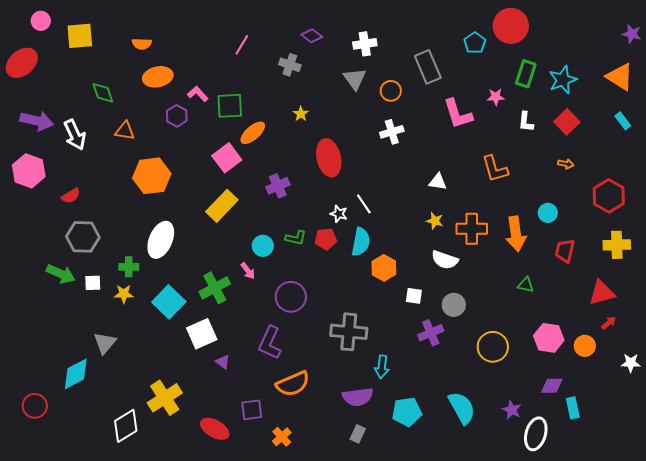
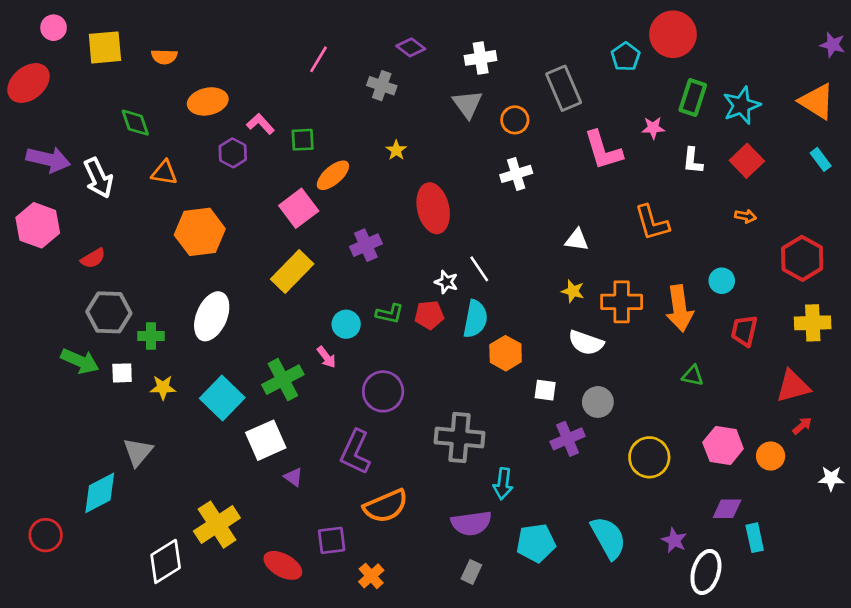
orange semicircle: (142, 44) -> (164, 57), moved
green square: (230, 106) -> (303, 140), size x0.7
green cross: (129, 267) -> (151, 336), moved

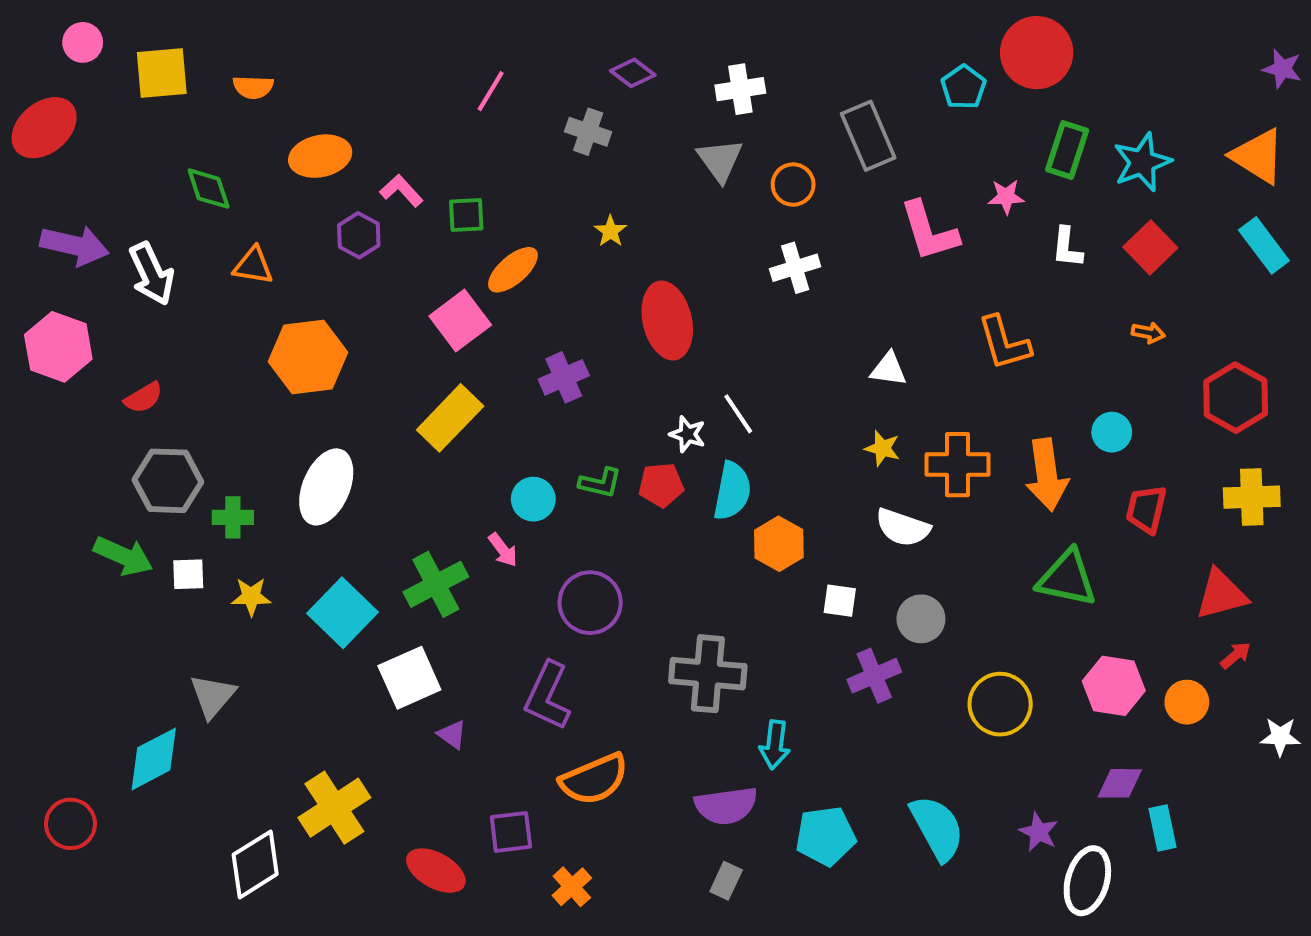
cyan rectangle: (821, 159) -> (1264, 245), size x1.5
green triangle: (693, 376) -> (1067, 578), size x1.8

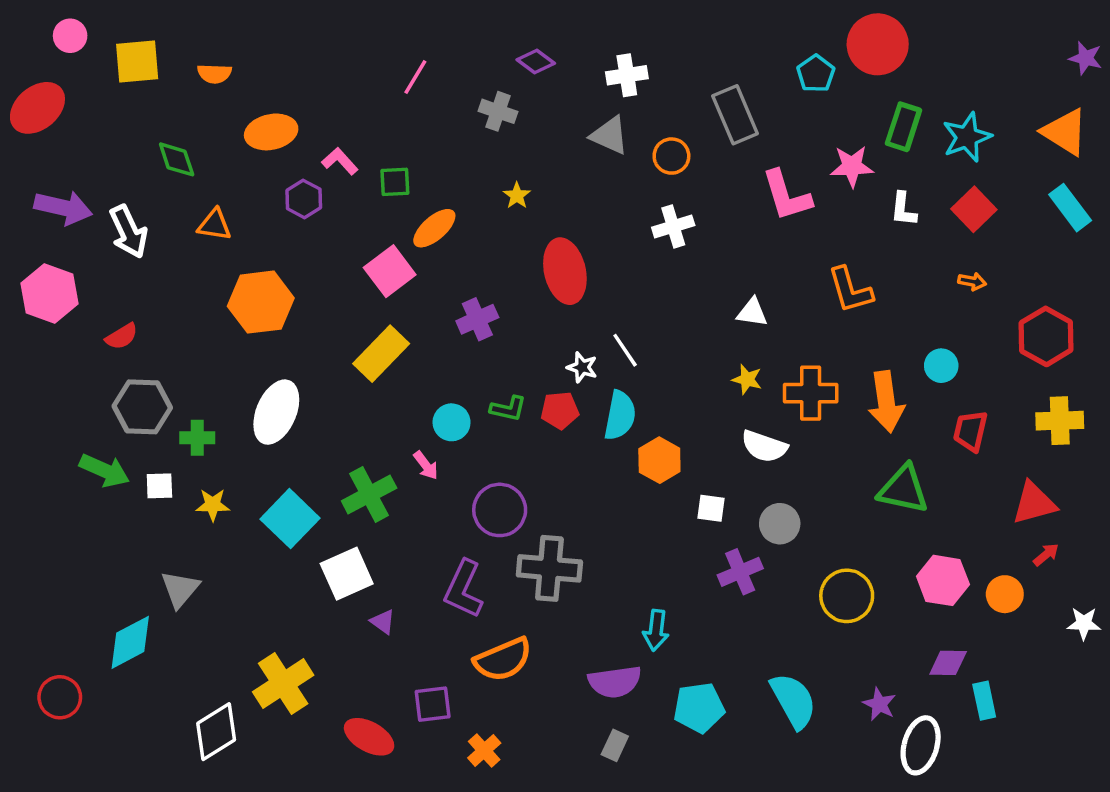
gray triangle: (720, 160) -> (610, 135), turned -30
pink star: (1006, 197) -> (852, 166), size x1.4
gray cross: (708, 674) -> (549, 568), moved

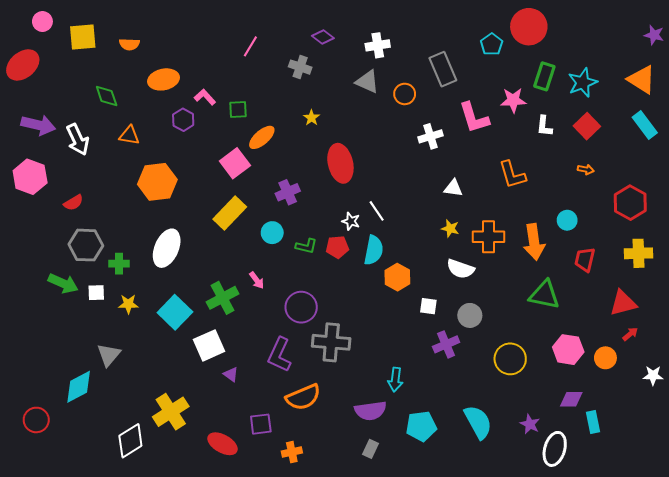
white cross: (673, 226) -> (431, 136), moved
cyan circle: (452, 422) -> (272, 233), moved
orange cross: (484, 751) -> (292, 452), turned 30

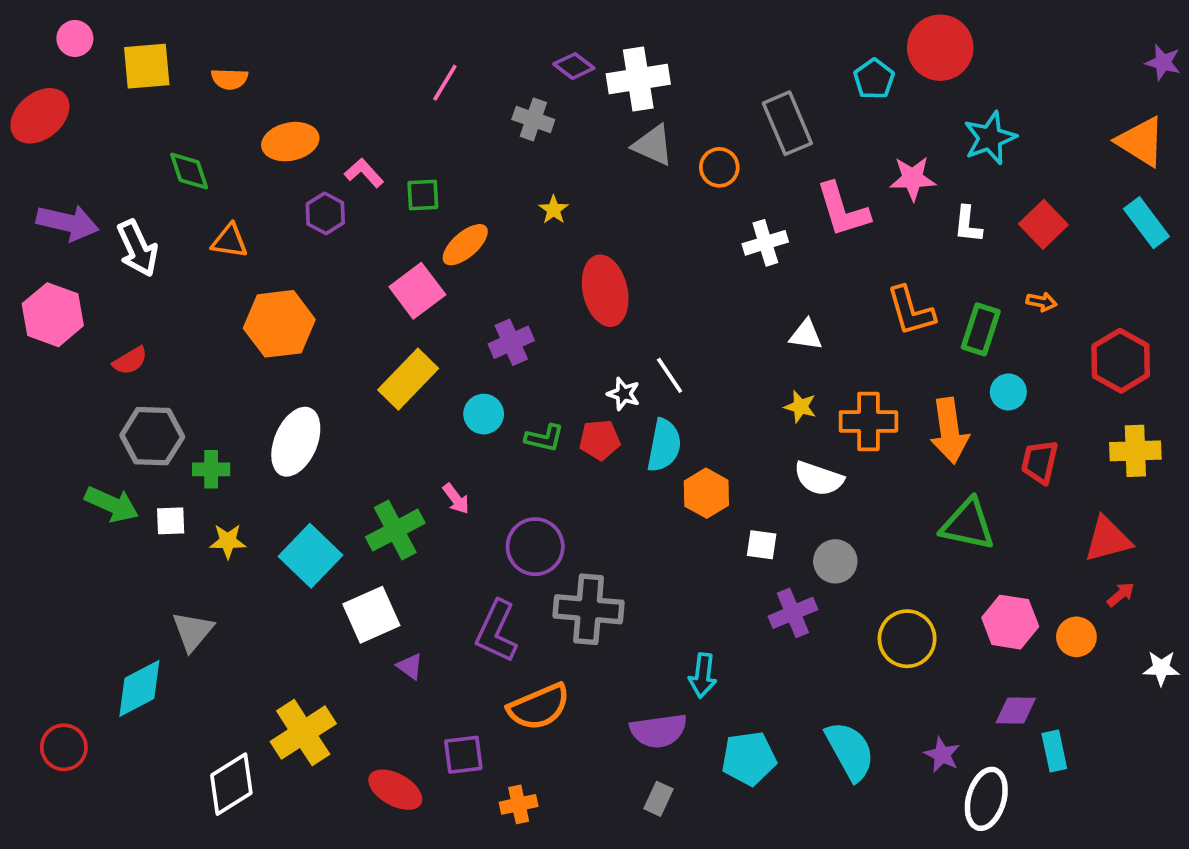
white cross: (378, 45) -> (638, 79), moved, size x1.4
green rectangle: (544, 76) -> (981, 329), moved
cyan star: (583, 83) -> (990, 138), moved

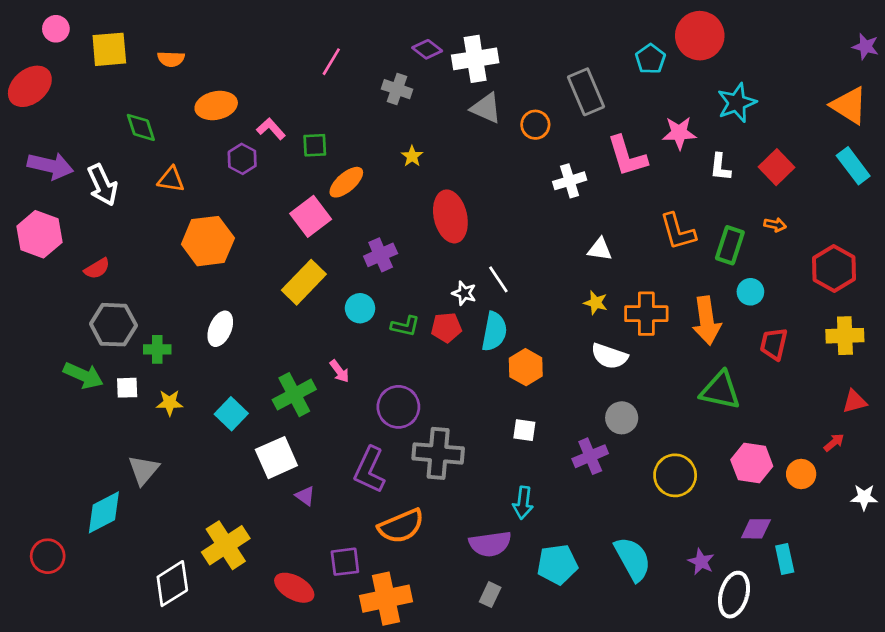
white ellipse: (296, 442) -> (220, 329), size x0.7
red triangle: (1108, 539) -> (855, 401), moved, size x0.7
white square: (762, 545) -> (524, 430), moved
cyan square: (311, 556) -> (231, 414), size x0.7
orange cross: (519, 804) -> (386, 599), size x1.8

